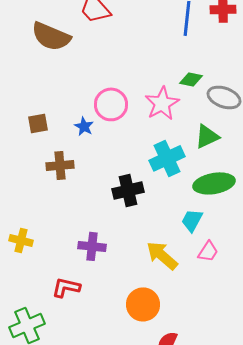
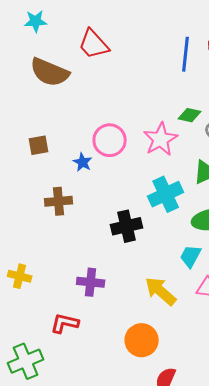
brown square: (38, 123) -> (39, 145), moved

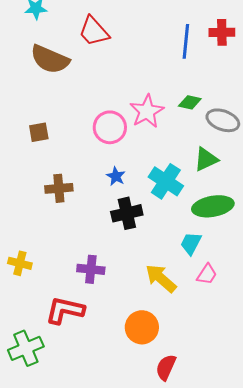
pink star: (161, 139) -> (147, 111), moved
blue star: (83, 162) -> (116, 176), moved
cyan cross: (166, 194) -> (166, 181), turned -32
red L-shape: (65, 323) -> (65, 310), size x1.4

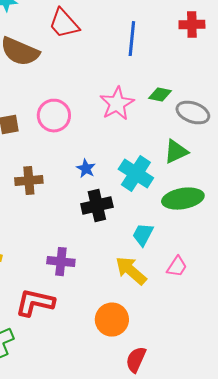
blue line: (186, 41) -> (132, 39), moved
pink circle: (110, 127) -> (54, 116), moved
cyan trapezoid: (191, 243) -> (143, 235), moved

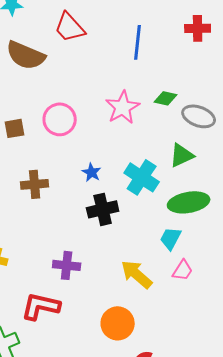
cyan trapezoid: (143, 235) -> (171, 238), moved

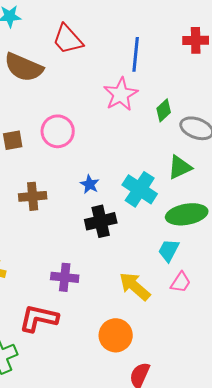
green diamond: (166, 98) -> (164, 110), turned -55
pink star: (123, 107) -> (121, 94), moved

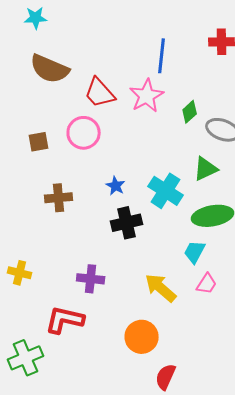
red trapezoid: (68, 39) -> (100, 93), moved

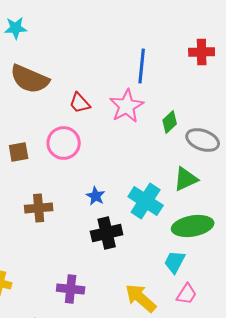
red trapezoid: (100, 93) -> (80, 103), size x0.7

